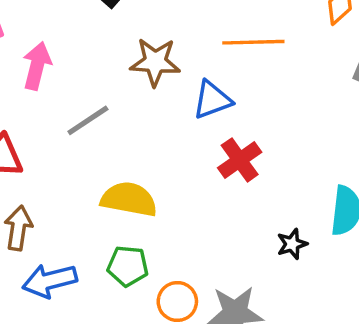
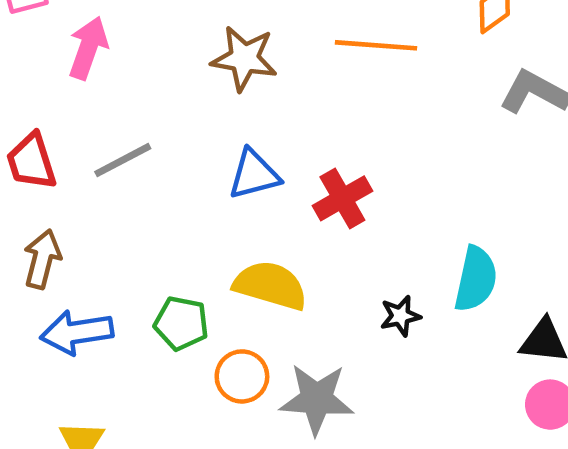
blue triangle: (212, 100) -> (254, 174), moved
gray line: (88, 120) -> (123, 160), moved
yellow semicircle: (129, 199) -> (270, 285), moved

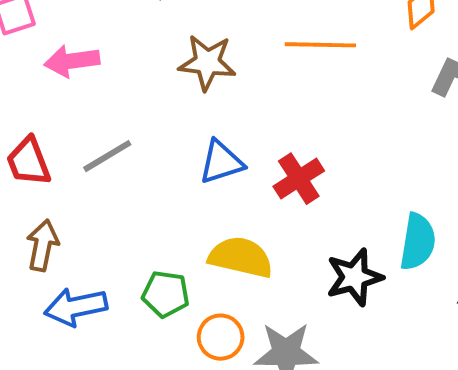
pink arrow: (88, 48) -> (72, 61), turned -114
black star: (400, 316) -> (354, 277), size x1.6

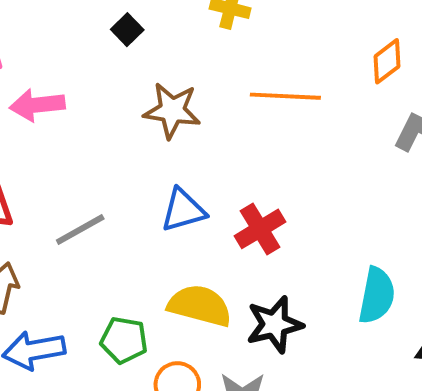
gray line: (107, 156) -> (80, 230), moved
black star: (354, 277) -> (275, 324), moved

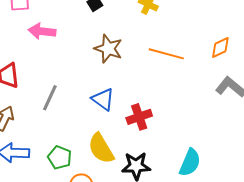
blue triangle: (183, 210) -> (103, 99), turned 40
gray line: (80, 230) -> (50, 98), turned -48
yellow semicircle: (200, 306) -> (101, 148), turned -148

